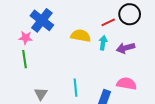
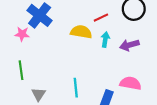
red line: (108, 22) -> (101, 18), moved
green line: (24, 59) -> (21, 70), moved

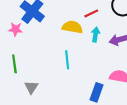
cyan line: (76, 88) -> (67, 60), moved

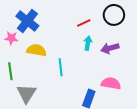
yellow semicircle: (72, 27) -> (36, 50), moved
gray triangle: (31, 87) -> (26, 93), size x1.5

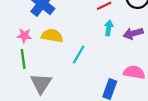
pink star: (11, 38) -> (24, 36), moved
cyan line: (61, 67) -> (79, 55), turned 36

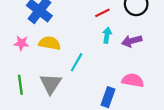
green line: (23, 59) -> (20, 85), moved
gray triangle: (41, 83) -> (51, 84), moved

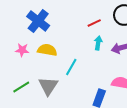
green line: (20, 85) -> (21, 87), turned 66

